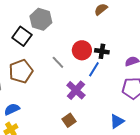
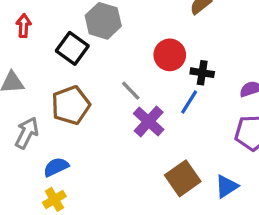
red circle: (82, 50) -> (170, 55), moved
purple cross: (76, 90) -> (149, 121), moved
brown square: (69, 120) -> (183, 178), moved, size x1.5

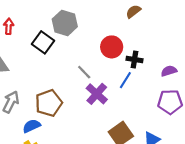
brown pentagon: (71, 105) -> (49, 103), moved

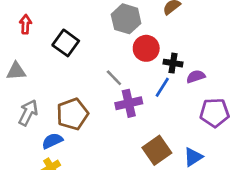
gray hexagon: (65, 23) -> (126, 19), moved
purple semicircle: (169, 71) -> (196, 76), moved
purple cross: (97, 94) -> (129, 103), turned 35

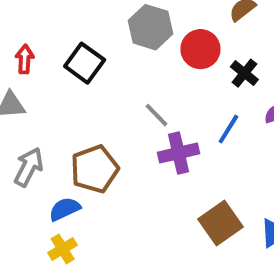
gray hexagon: (126, 19) -> (151, 27), moved
red arrow: (25, 24) -> (25, 59), moved
red circle: (146, 48) -> (200, 49), moved
black cross: (173, 63) -> (244, 73), moved, turned 30

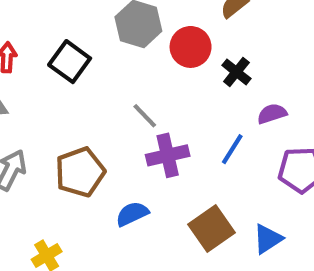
blue line: (228, 129) -> (232, 149), moved
blue semicircle: (65, 209) -> (132, 214), moved

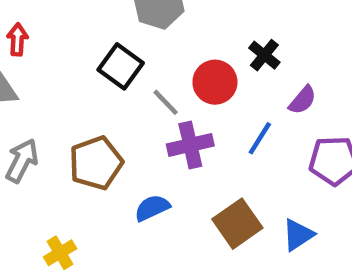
red circle: (191, 47) -> (215, 82), moved
black square: (70, 62) -> (121, 66), moved
purple semicircle: (272, 114) -> (303, 100), turned 148

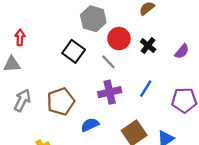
red circle: (215, 82) -> (119, 39), moved
purple semicircle: (303, 100) -> (182, 51), moved
gray line: (166, 102) -> (108, 62), moved

